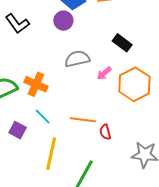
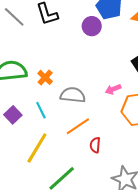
gray semicircle: (77, 59) -> (73, 95), moved
orange cross: (36, 84) -> (45, 77), size x0.7
orange line: (83, 120) -> (78, 126), turned -60

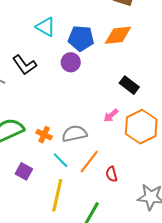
orange cross: (45, 77) -> (44, 135), moved
cyan line: (41, 110) -> (61, 160), moved

